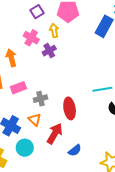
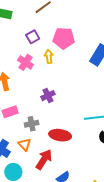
purple cross: (49, 51) -> (48, 96), moved
red ellipse: (70, 108) -> (60, 135), turned -75

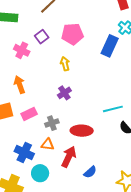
yellow arrow: (49, 57) -> (65, 64), moved
pink cross: (25, 62) -> (22, 50), moved
orange triangle: (25, 144) -> (48, 144), turned -32

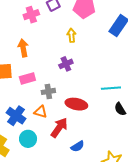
pink cross: (22, 50) -> (31, 15), turned 35

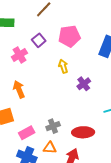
purple cross: (66, 64) -> (84, 84), moved
pink rectangle: (27, 79) -> (27, 133), moved

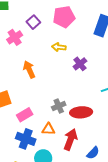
yellow arrow: (63, 66) -> (59, 47), turned -64
orange arrow: (19, 89) -> (29, 69), moved
gray cross: (53, 126) -> (59, 106), moved

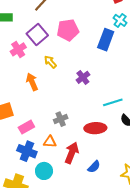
purple square: (33, 22) -> (37, 35), size x1.5
yellow arrow: (59, 47) -> (50, 62), moved, turned 40
red ellipse: (81, 112) -> (95, 128), moved

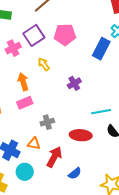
pink rectangle: (26, 127) -> (25, 103), moved

